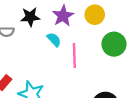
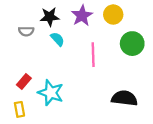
cyan semicircle: (54, 40) -> (57, 39), moved

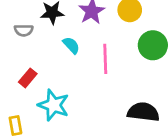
cyan semicircle: (57, 39) -> (71, 45), moved
red rectangle: (24, 81) -> (28, 78), moved

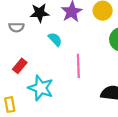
pink line: (105, 59) -> (78, 66), moved

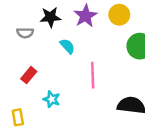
cyan star: (41, 88) -> (52, 99), size x0.6

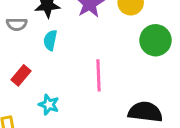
cyan semicircle: (67, 46) -> (50, 40), moved, turned -126

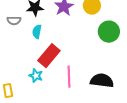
red rectangle: (21, 75) -> (49, 56), moved, size x1.6
pink line: (98, 75) -> (69, 77), moved

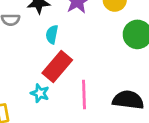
cyan semicircle: (37, 32) -> (52, 34), moved

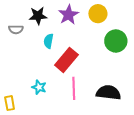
red rectangle: (57, 66) -> (66, 60), moved

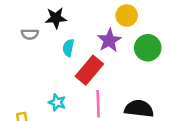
purple star: (68, 15) -> (109, 40), moved

